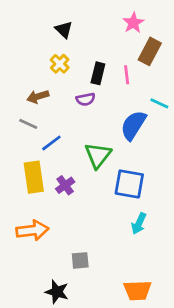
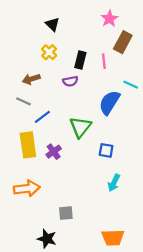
blue square: (129, 184) -> (106, 150), size x0.6

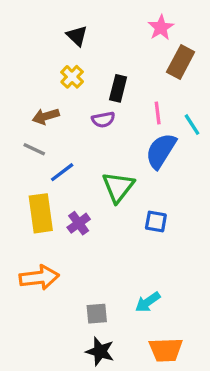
pink line: (104, 61) -> (158, 113), moved
cyan line: (131, 85) -> (192, 125), turned 32
cyan arrow: (114, 183) -> (148, 302), moved, turned 30
black star: (47, 239) -> (100, 351), moved

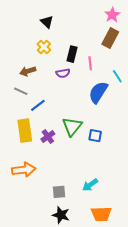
pink star: (161, 28) -> (112, 15), moved
pink line: (158, 113) -> (90, 63), moved
green triangle: (118, 187) -> (72, 126), moved

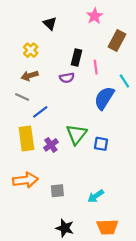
pink star: (112, 15) -> (95, 16), moved
yellow cross: (44, 47) -> (31, 50), moved
gray square: (59, 192) -> (57, 191), moved

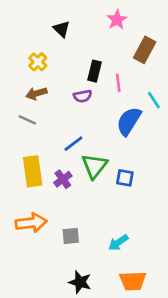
blue line: (40, 112) -> (73, 144), moved

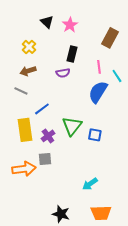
pink star: (117, 20) -> (70, 25), moved
pink line: (118, 83) -> (99, 67), moved
blue line: (73, 144) -> (42, 109), moved
gray square: (71, 236) -> (45, 159), moved

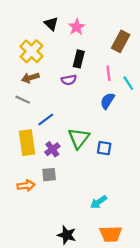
yellow cross: (29, 47) -> (31, 51), size x1.5
blue semicircle: (98, 92) -> (107, 101), size x0.7
orange arrow: (24, 169) -> (26, 186), size x0.7

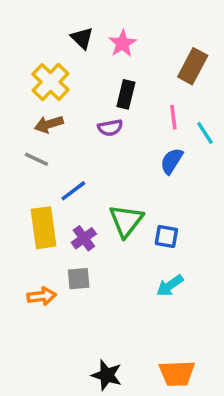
cyan arrow: (99, 202) -> (170, 286), moved

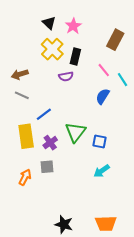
yellow cross: (51, 82) -> (52, 49), moved
pink line: (173, 117) -> (104, 70), turned -32
brown arrow: (49, 124) -> (20, 74), moved
orange arrow: (42, 296) -> (25, 177), turned -56

